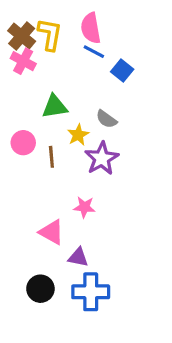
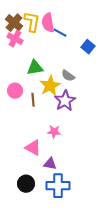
pink semicircle: (91, 28) -> (48, 23), moved
blue square: (122, 71) -> (88, 47), moved
yellow star: (78, 135) -> (50, 86), size x1.5

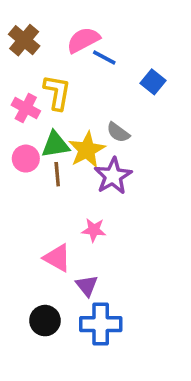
yellow L-shape: (32, 22) -> (57, 92), moved
pink semicircle: (48, 23) -> (83, 40), turned 72
pink cross: (15, 39) -> (26, 108), moved
green triangle: (35, 68) -> (55, 145), moved
purple triangle: (50, 164) -> (87, 286), turned 40

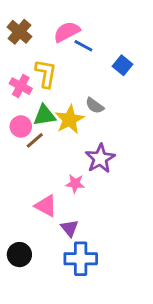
brown line: (57, 174) -> (35, 140), moved, turned 54
purple star: (113, 176) -> (100, 158), moved
black circle: (45, 321) -> (19, 255), moved

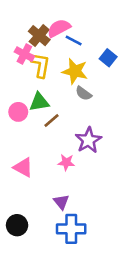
brown cross: (19, 32) -> (39, 36), moved
pink cross: (21, 86) -> (24, 54), moved
yellow star: (70, 119) -> (75, 71), moved, turned -30
brown line: (35, 140) -> (51, 121), moved
pink triangle: (46, 206) -> (23, 167), moved

